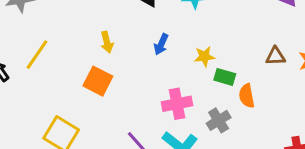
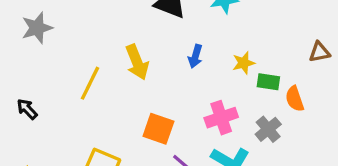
yellow arrow: (107, 42) -> (137, 62), size x1.5
yellow line: (37, 55) -> (90, 83), moved
orange square: (98, 81) -> (158, 129), moved

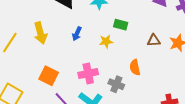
green rectangle: (268, 82) -> (121, 25), moved
gray cross: (268, 129) -> (116, 84), turned -35

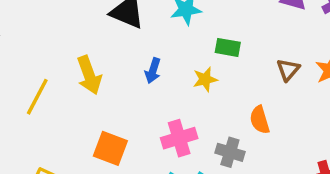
brown triangle: (154, 40) -> (288, 70), turned -40

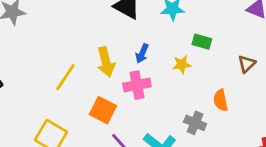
yellow arrow: (89, 75) -> (106, 62), moved
yellow line: (37, 97) -> (65, 77), moved
pink cross: (179, 138) -> (137, 85), moved

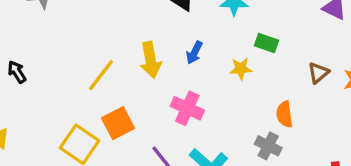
pink cross: (137, 85) -> (187, 108), moved, turned 32
orange square: (103, 110) -> (118, 123), moved, turned 32
gray cross: (195, 123) -> (268, 146), moved

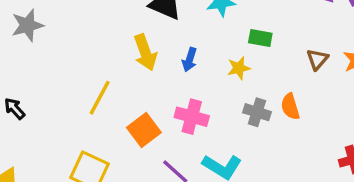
yellow arrow: (151, 60) -> (145, 53), moved
orange square: (118, 123) -> (144, 130), moved
gray cross: (268, 146) -> (257, 112), moved

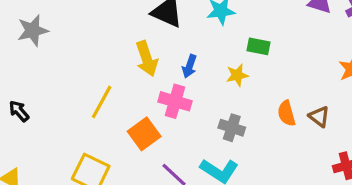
brown triangle: (317, 59) -> (319, 117), moved, turned -35
gray cross: (257, 112) -> (232, 128), moved
pink cross: (192, 117) -> (175, 101), moved

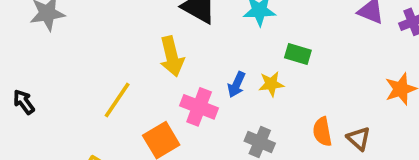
blue arrow: (189, 66) -> (236, 85), moved

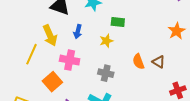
blue arrow: (236, 85) -> (78, 32), moved
yellow line: (117, 100) -> (31, 54), moved

